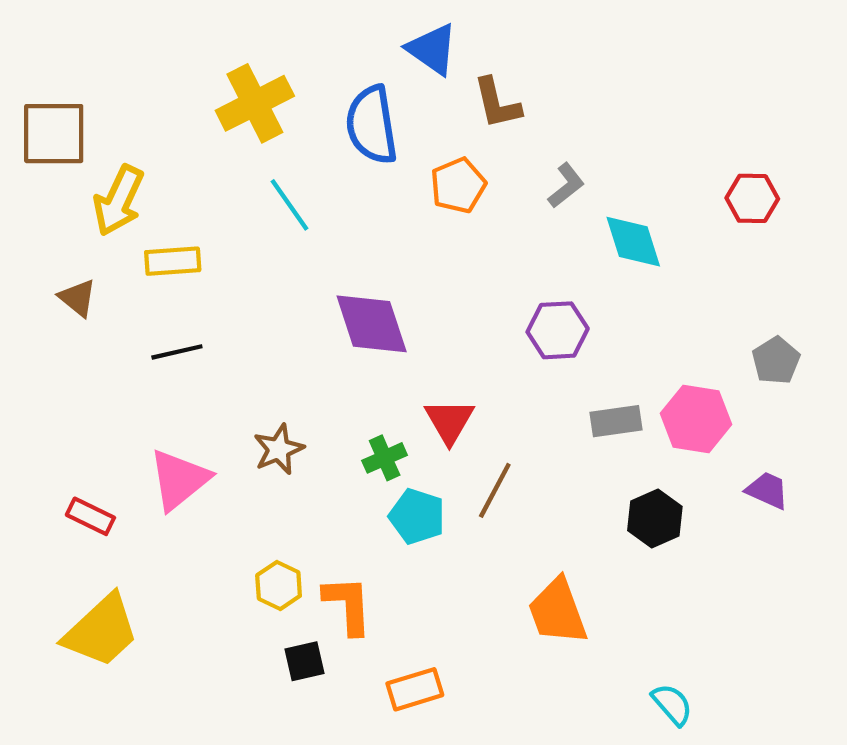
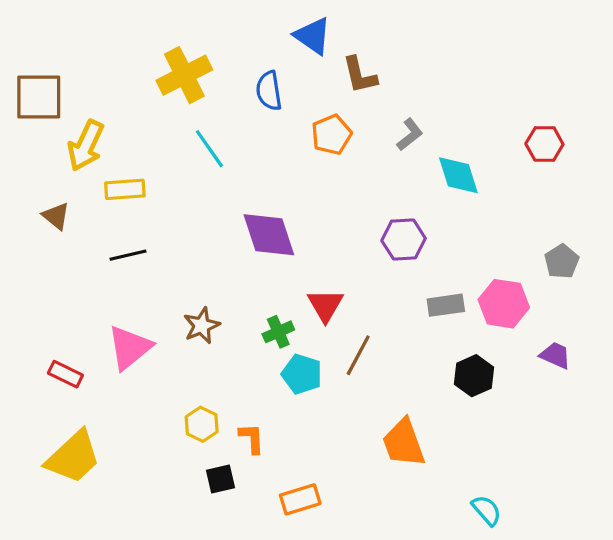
blue semicircle: (372, 125) -> (269, 91), size x0.7
orange L-shape: (348, 605) -> (252, 438), size x0.7

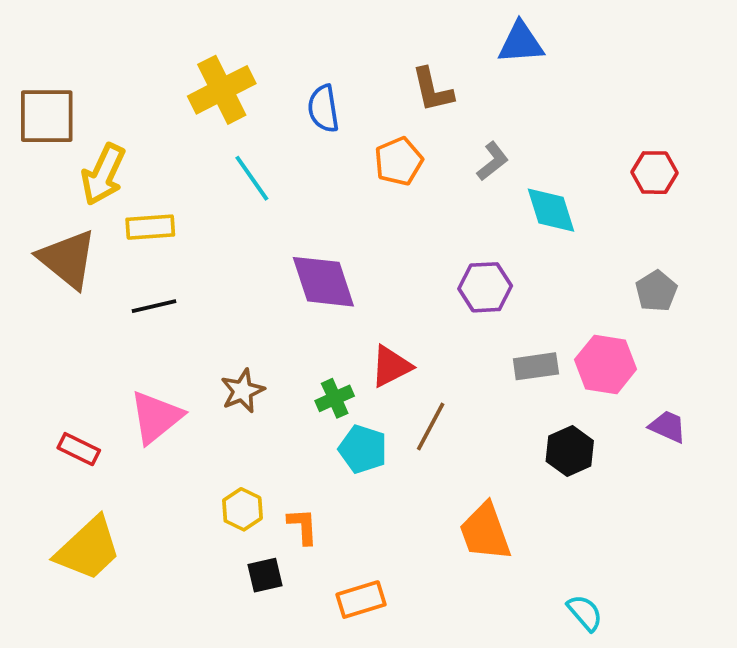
blue triangle: (313, 36) -> (521, 43), moved, turned -39
brown triangle: (56, 216) -> (67, 259), size x1.8
gray pentagon: (562, 261) -> (656, 291), moved
red triangle: (325, 305) -> (391, 366), turned 33

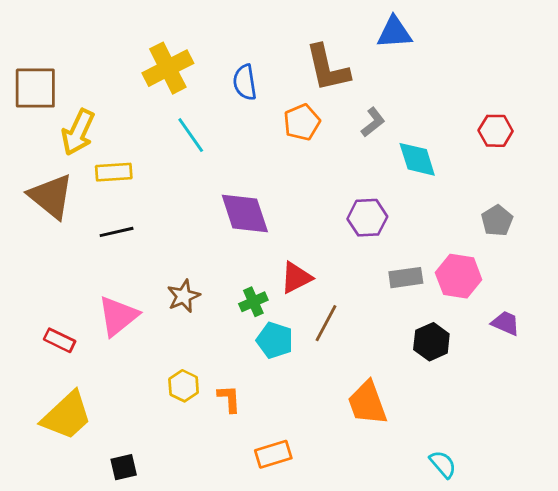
brown L-shape: (432, 90) -> (327, 68), size x1.4
black square: (265, 575) -> (124, 467), moved

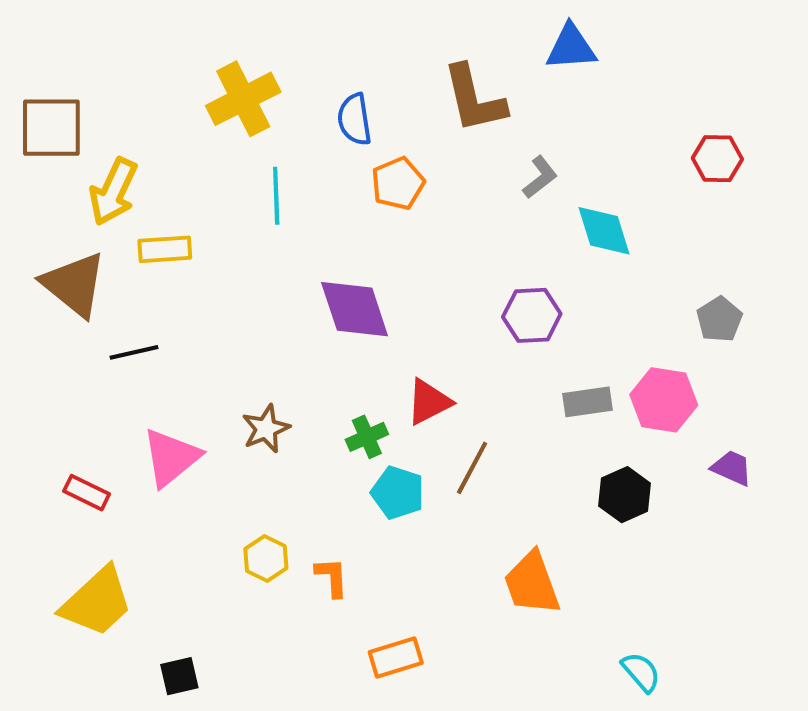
orange pentagon: (302, 122) -> (398, 183), moved
red hexagon: (496, 131) -> (717, 159), moved
cyan line: (191, 135) -> (276, 196), turned 33
black line: (117, 232) -> (134, 352), moved

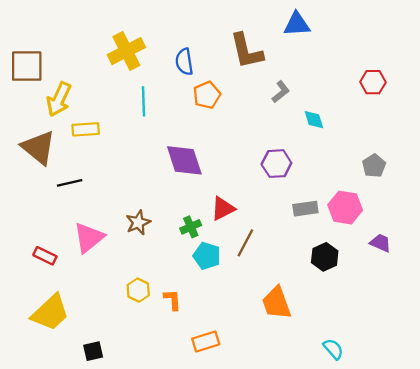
cyan diamond: (604, 231) -> (314, 120), size x0.7

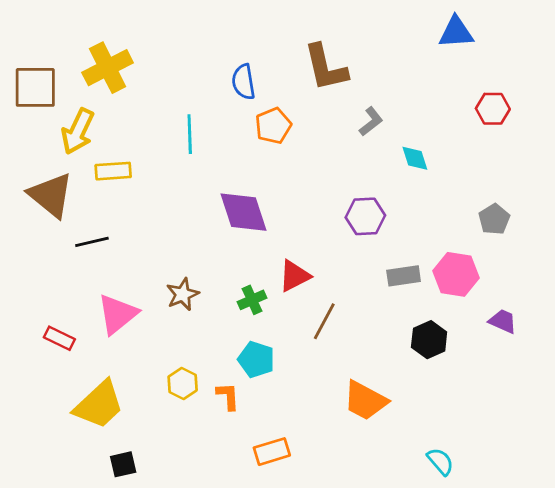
blue triangle: (297, 24) -> (456, 32), moved
yellow cross: (126, 51) -> (108, 68), moved
cyan pentagon: (207, 256) -> (256, 359), moved
orange trapezoid: (276, 303) -> (365, 401), turned -42
yellow trapezoid: (50, 313) -> (99, 405), moved

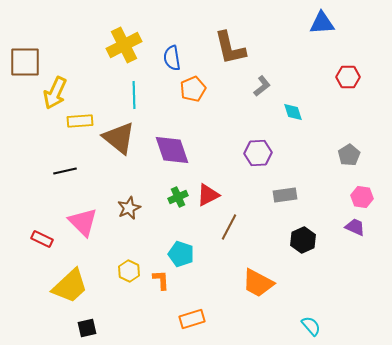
yellow cross: (108, 68) -> (124, 45), moved
brown triangle: (51, 195) -> (119, 138), moved
pink hexagon: (456, 274) -> (362, 197), moved, size x0.7
green cross: (252, 300) -> (178, 197), moved
pink triangle: (117, 314) -> (83, 222), turned -36

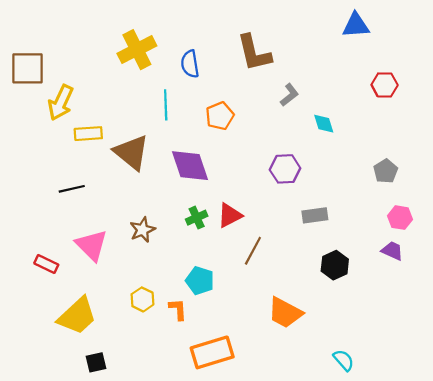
orange pentagon: (193, 89) -> (220, 116), moved
cyan line: (134, 95) -> (166, 105), moved
orange rectangle: (192, 319) -> (212, 352), size x1.5

